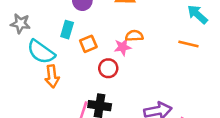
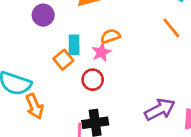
cyan rectangle: (67, 30) -> (74, 45), moved
orange line: (188, 44) -> (171, 28), turned 54

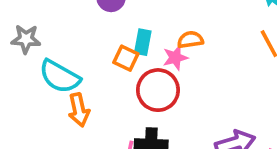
orange square: (63, 60) -> (126, 58), turned -36
red circle: (93, 80) -> (158, 90), size x1.5

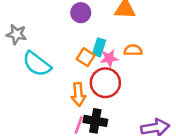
pink star: (175, 58) -> (109, 58), moved
orange arrow: (79, 110) -> (78, 94), moved

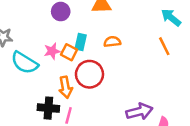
pink star: (109, 58) -> (52, 51), moved
black cross: (95, 121) -> (48, 108), moved

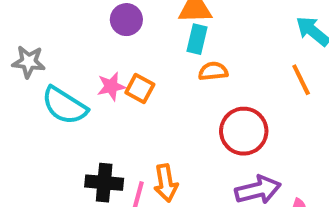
cyan rectangle: (81, 42) -> (197, 39), moved
red circle: (89, 74) -> (244, 131), moved
orange arrow: (66, 87) -> (166, 183), moved

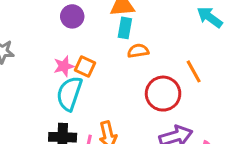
orange line: (301, 80) -> (194, 71), moved
cyan semicircle: (64, 106) -> (69, 93), moved, turned 80

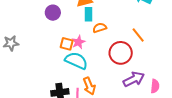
pink star: (64, 66) -> (79, 42), moved
cyan semicircle: (69, 93) -> (76, 61), moved, turned 105

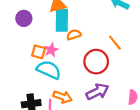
cyan rectangle: (88, 14) -> (62, 20), size x1.5
purple arrow: (134, 79) -> (97, 92), moved
orange arrow: (89, 86) -> (63, 97), turned -48

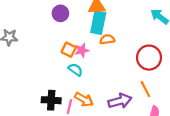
orange line: (115, 43) -> (145, 89), moved
red circle: (96, 62) -> (149, 58), moved
cyan semicircle: (49, 70) -> (75, 70), size x0.6

